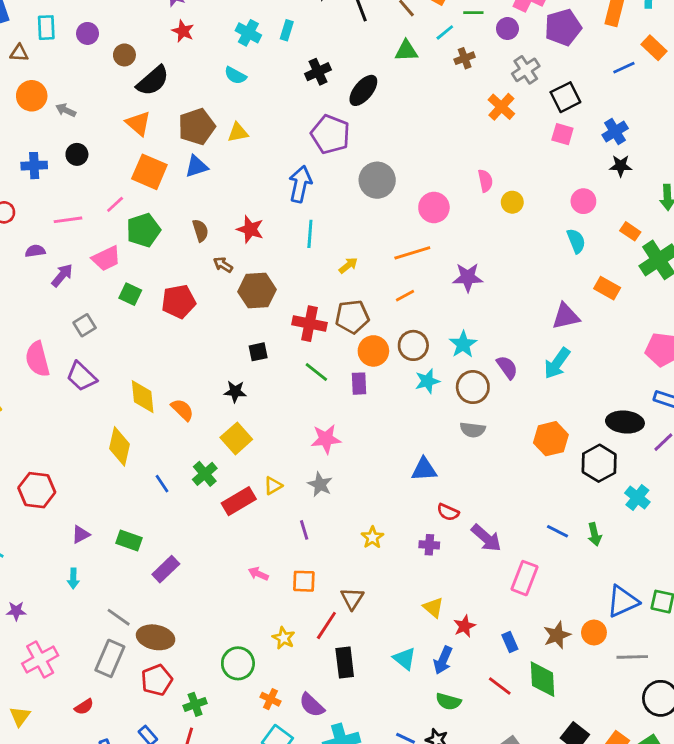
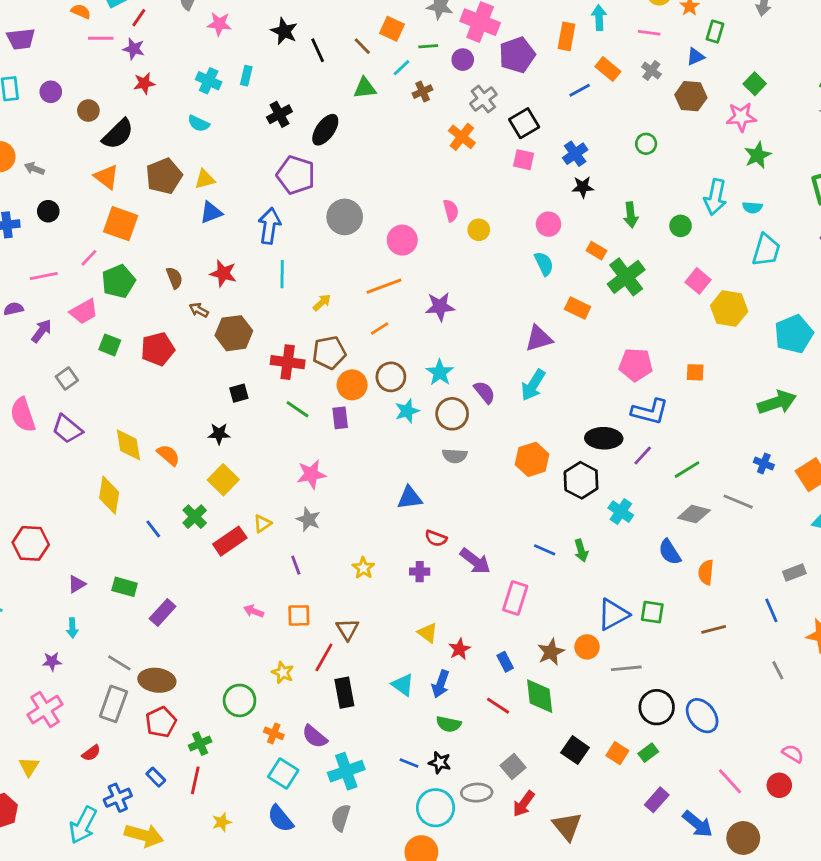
red star: (183, 31) -> (144, 83), turned -30
blue triangle: (196, 166) -> (211, 212), moved
purple star: (16, 611) -> (52, 661), moved

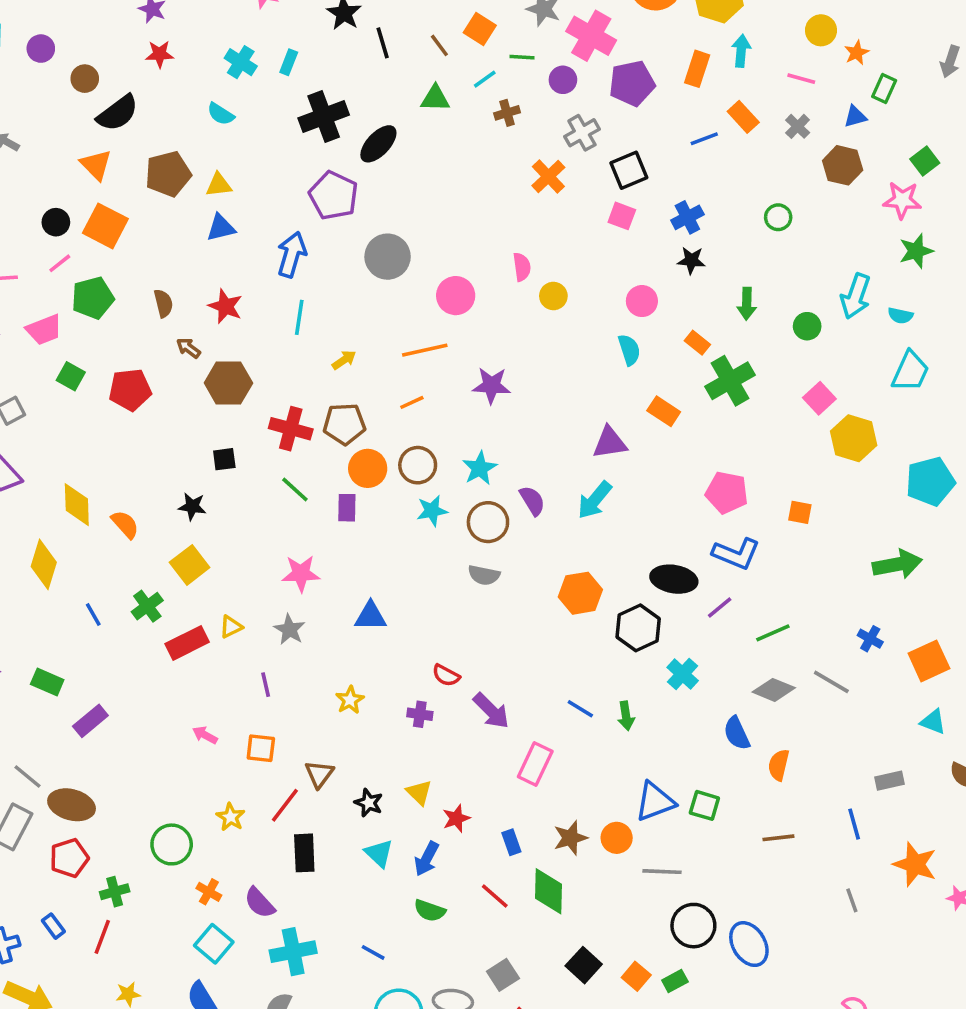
black cross: (279, 114) -> (324, 117), size x1.5
black circle: (48, 211) -> (56, 222), moved
blue triangle: (410, 498) -> (371, 616), moved
black star: (440, 763) -> (369, 803), moved

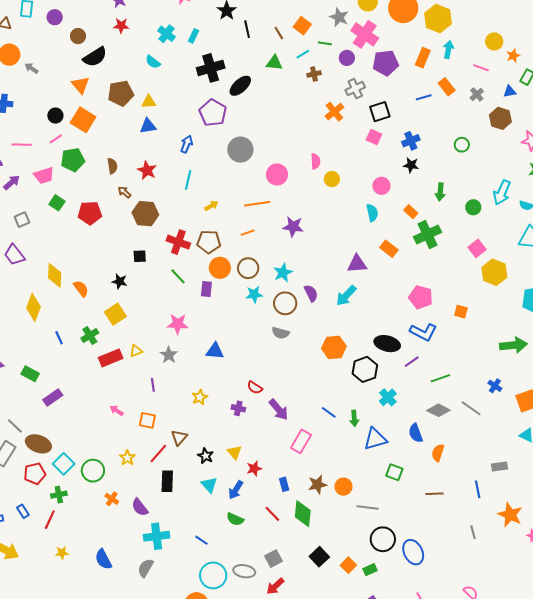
blue arrow: (292, 255) -> (187, 144), size x0.7
blue triangle: (655, 802) -> (375, 439), moved
cyan square: (214, 944) -> (64, 464), moved

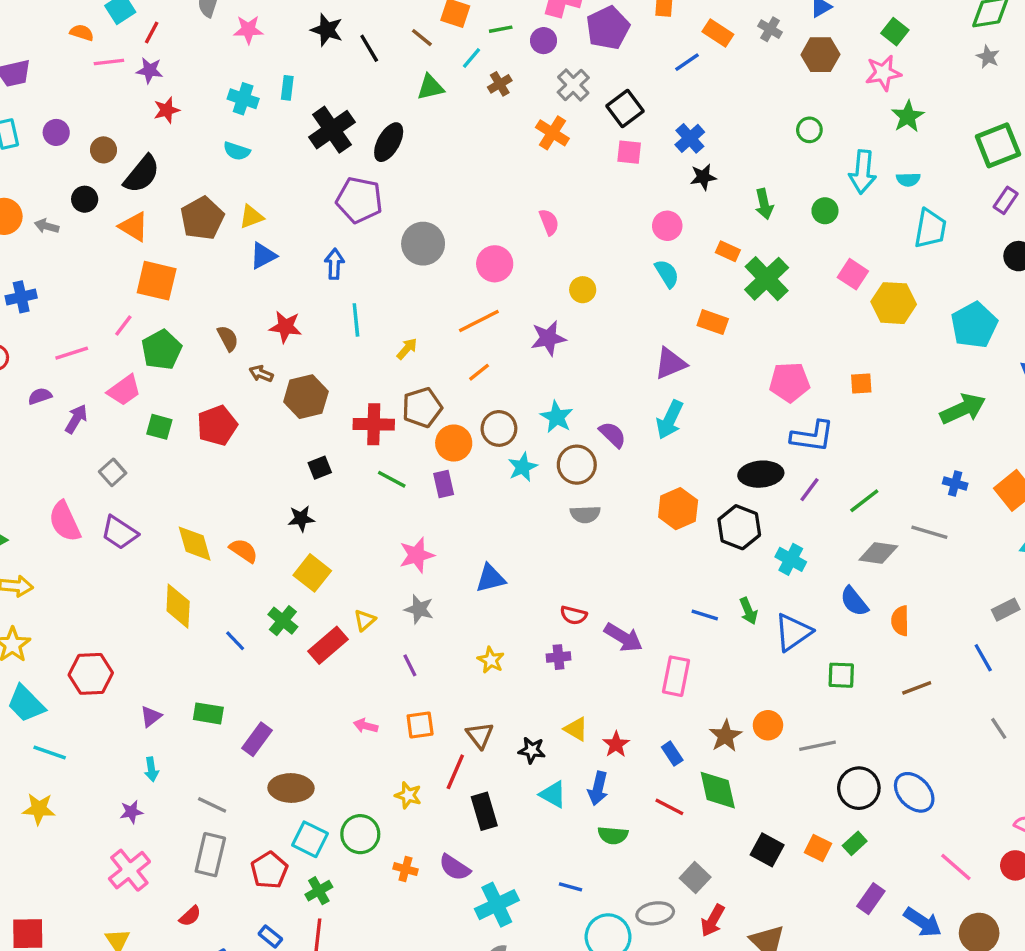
black circle: (55, 116) -> (85, 199), moved
green circle: (462, 145) -> (809, 130), moved
yellow circle: (332, 179) -> (583, 290), moved
brown ellipse: (38, 444) -> (291, 788), moved

